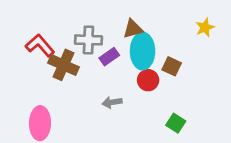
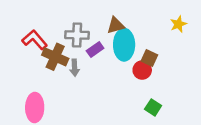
red circle: (148, 80) -> (142, 70), moved
gray arrow: (112, 102) -> (75, 68), moved, turned -84

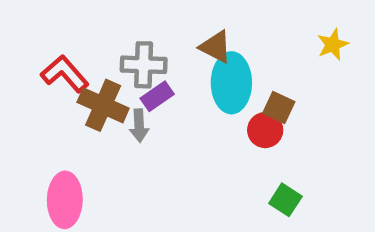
brown triangle: (116, 25) -> (216, 47), turned 42
purple rectangle: (95, 50) -> (157, 96), moved

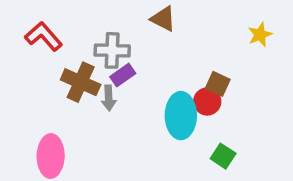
brown triangle: (216, 47) -> (163, 19), moved
red L-shape: (65, 74) -> (44, 36), moved
cyan ellipse: (231, 83) -> (181, 116), moved

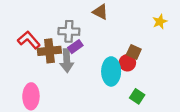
red L-shape: (44, 36) -> (29, 40), moved
brown cross: (81, 82) -> (49, 51), turned -30
gray arrow: (109, 98) -> (67, 61), size x1.5

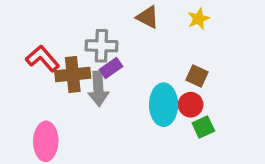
yellow star: (160, 22) -> (199, 19), moved
red circle: (127, 63) -> (191, 105), moved
green square: (137, 96) -> (203, 127), moved, turned 32

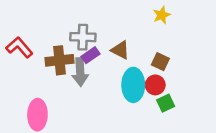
brown triangle: (148, 17) -> (120, 50), moved
red L-shape: (43, 59) -> (19, 47), moved

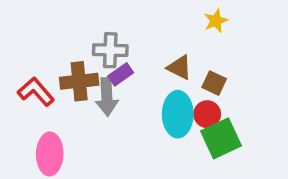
red L-shape: (19, 47) -> (36, 92), moved
brown triangle: (120, 50) -> (179, 67), moved
green square: (166, 103) -> (221, 138), size x1.6

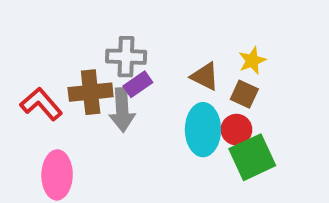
yellow star: (216, 21) -> (252, 61), moved

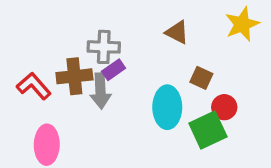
yellow star: (252, 61) -> (242, 24), moved, size x1.5
brown triangle: (205, 76) -> (177, 32), moved
red circle: (236, 130) -> (224, 107), moved

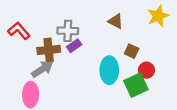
red L-shape: (34, 86) -> (19, 31), moved
gray arrow: (100, 91) -> (42, 69), moved, turned -120

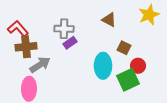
brown cross: (49, 50) -> (26, 47), moved

